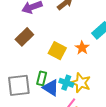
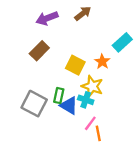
yellow star: (81, 83) -> (92, 86), moved
gray square: (19, 85) -> (34, 104), turned 35

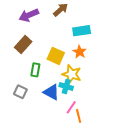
cyan rectangle: (122, 42) -> (82, 31), moved, turned 36
green rectangle: (59, 96) -> (35, 70), moved
gray square: (34, 104) -> (20, 92), size x0.6

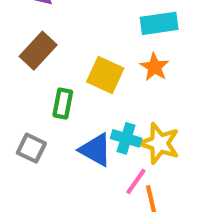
yellow star: (72, 74) -> (159, 143), moved

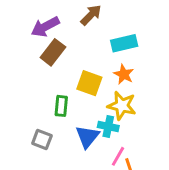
brown rectangle: (38, 51) -> (53, 52), moved
yellow star: (159, 143) -> (122, 106), moved
blue triangle: (96, 150) -> (87, 137), turned 45

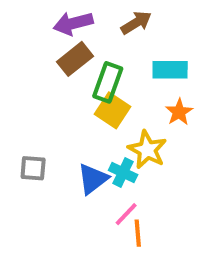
orange star: (124, 74) -> (179, 112), moved
green rectangle: (61, 106) -> (108, 82), moved, size x1.4
gray square: (42, 139) -> (33, 168), turned -30

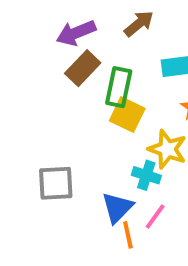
gray square: (33, 168) -> (56, 183), size x1.4
blue triangle: (93, 179) -> (117, 207), moved
orange line: (138, 233) -> (128, 235), moved

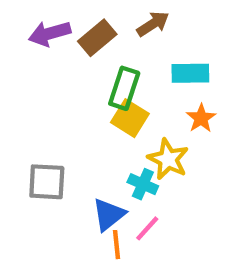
purple arrow: (76, 33) -> (50, 34), moved
brown rectangle: (83, 68) -> (97, 38), moved

